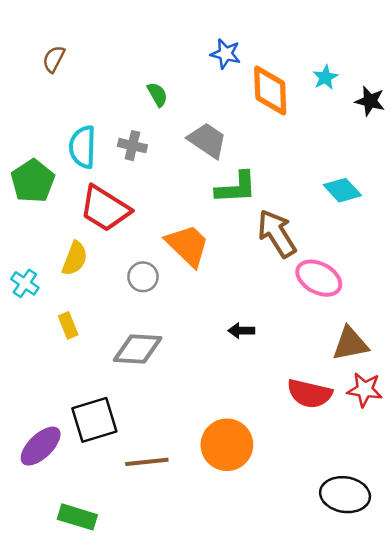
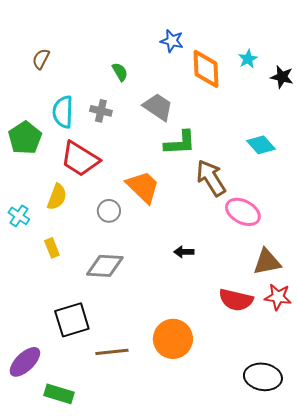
brown semicircle: (54, 59) -> (41, 59), moved
purple ellipse: (41, 446) -> (25, 362), moved

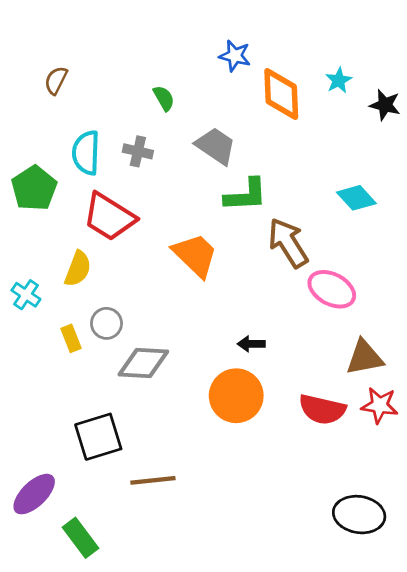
gray circle: (109, 211) -> (106, 323), moved
orange circle: (173, 339) -> (236, 396), moved
green rectangle: (59, 394) -> (81, 538), turned 36

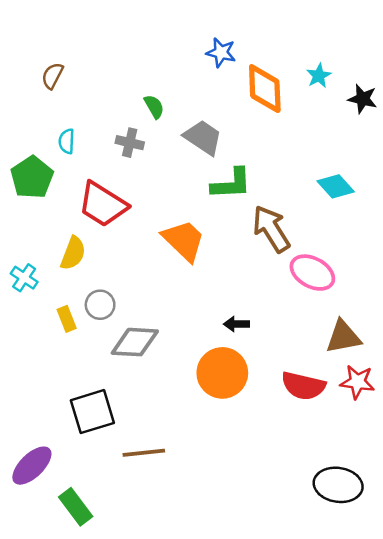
green semicircle: (164, 98) -> (154, 107), moved
cyan semicircle: (86, 153) -> (67, 141), moved, size x0.6

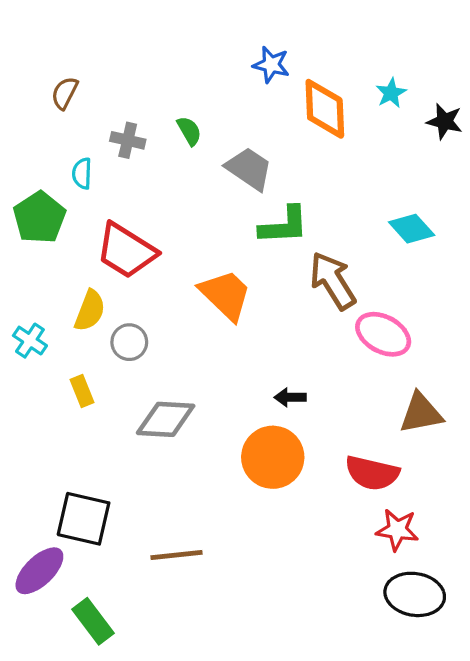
gray cross: (130, 143) -> (128, 140), moved
gray circle: (100, 305) -> (129, 342), moved
red star: (357, 382) -> (397, 530), moved
black square: (92, 412) -> (84, 519), moved, turned 30

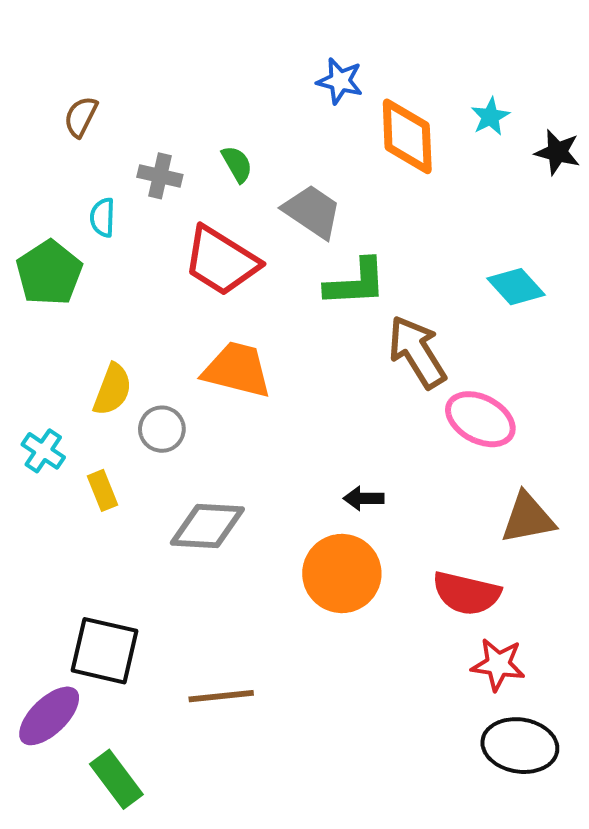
red trapezoid: (126, 251) -> (221, 261), moved
orange trapezoid: (225, 295) -> (237, 370), moved, turned -30
cyan cross: (30, 341) -> (43, 451), moved

